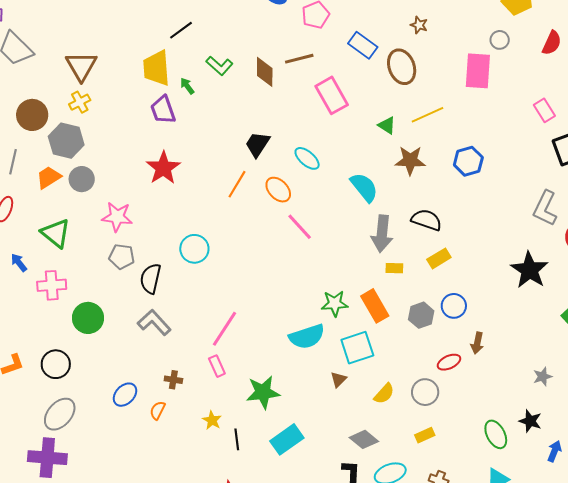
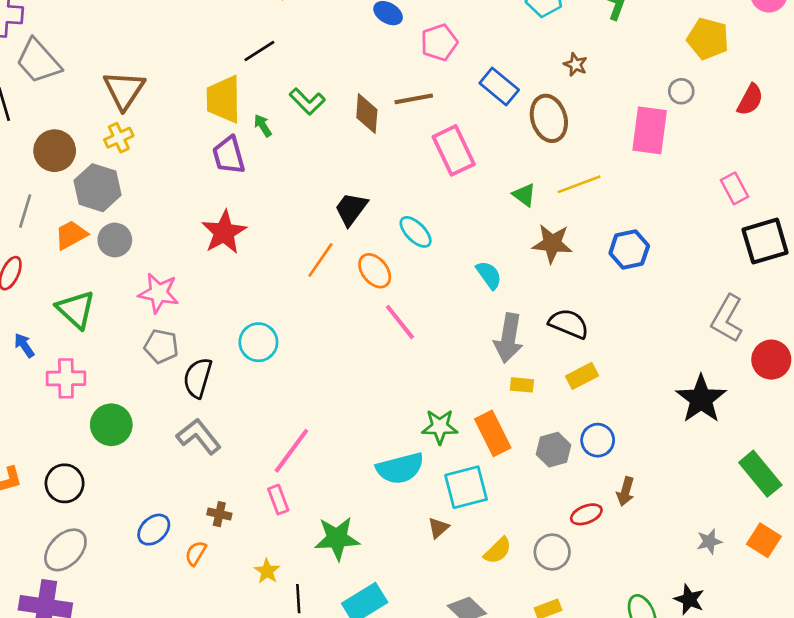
cyan semicircle: (364, 187) -> (489, 275), size x0.7

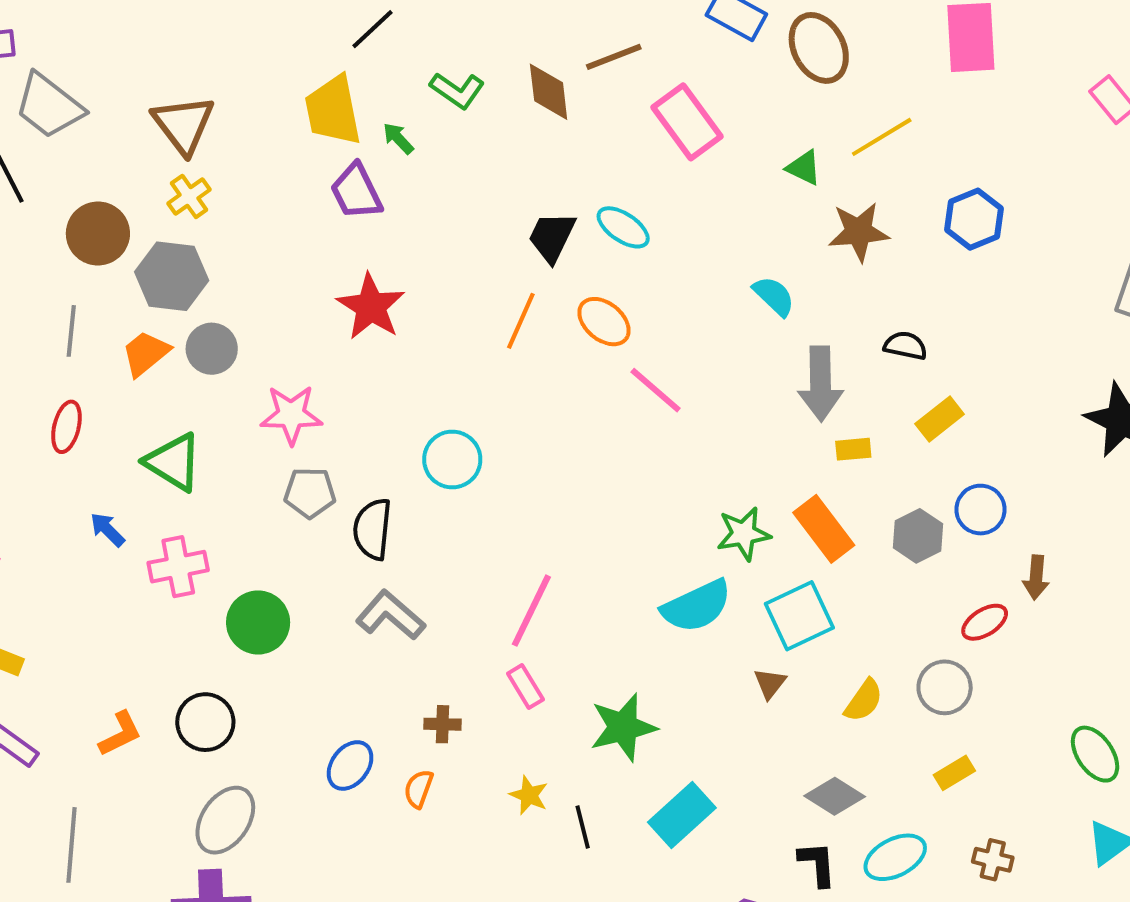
cyan ellipse: (416, 232) -> (623, 227), moved
black semicircle: (569, 324) -> (905, 346), size x0.7

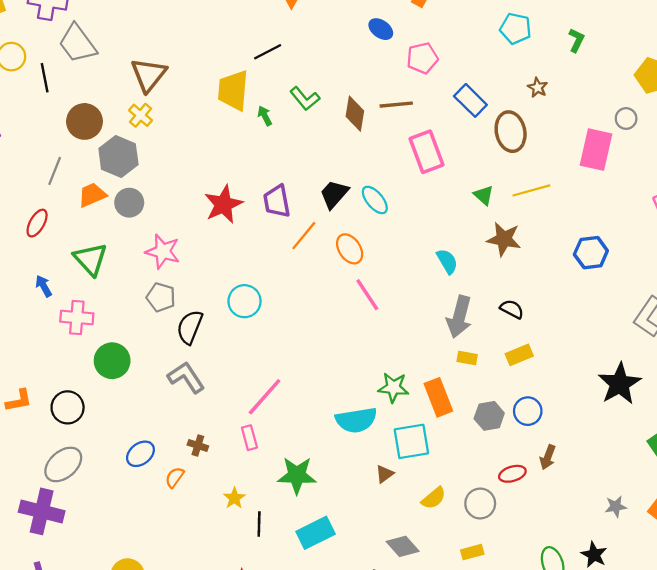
purple trapezoid: (356, 192) -> (277, 201), moved
yellow cross: (189, 196) -> (140, 115), turned -30
blue hexagon: (974, 219) -> (591, 253), moved

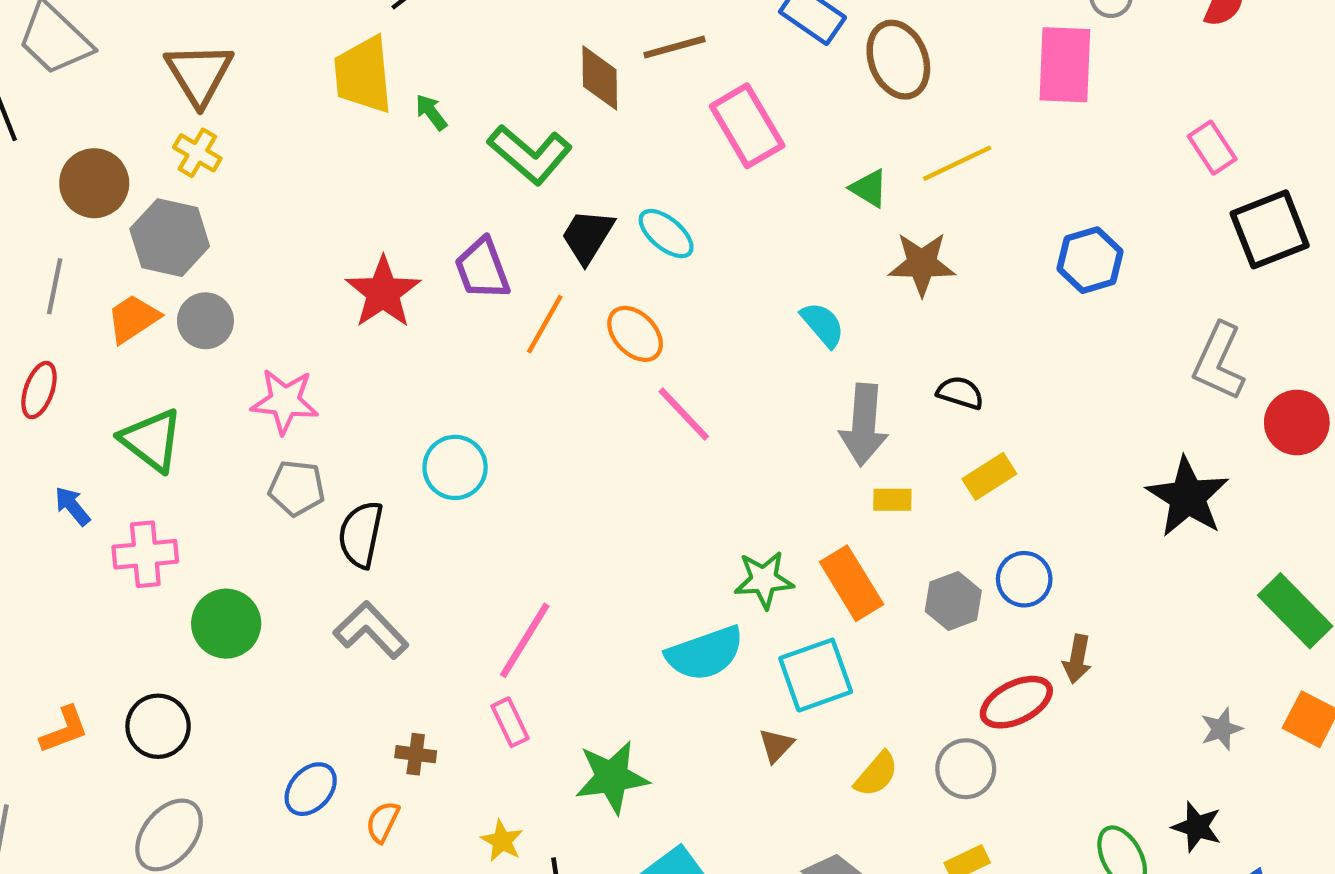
green L-shape: (305, 99) -> (530, 154), moved, size x1.4
red ellipse: (512, 474) -> (1016, 702), size x1.4

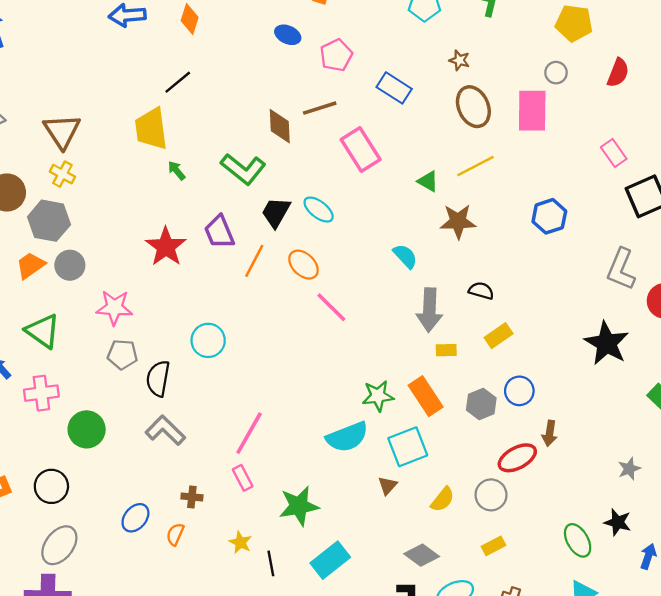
brown ellipse: (898, 60) -> (473, 107), moved
green arrow: (431, 112) -> (177, 170), moved

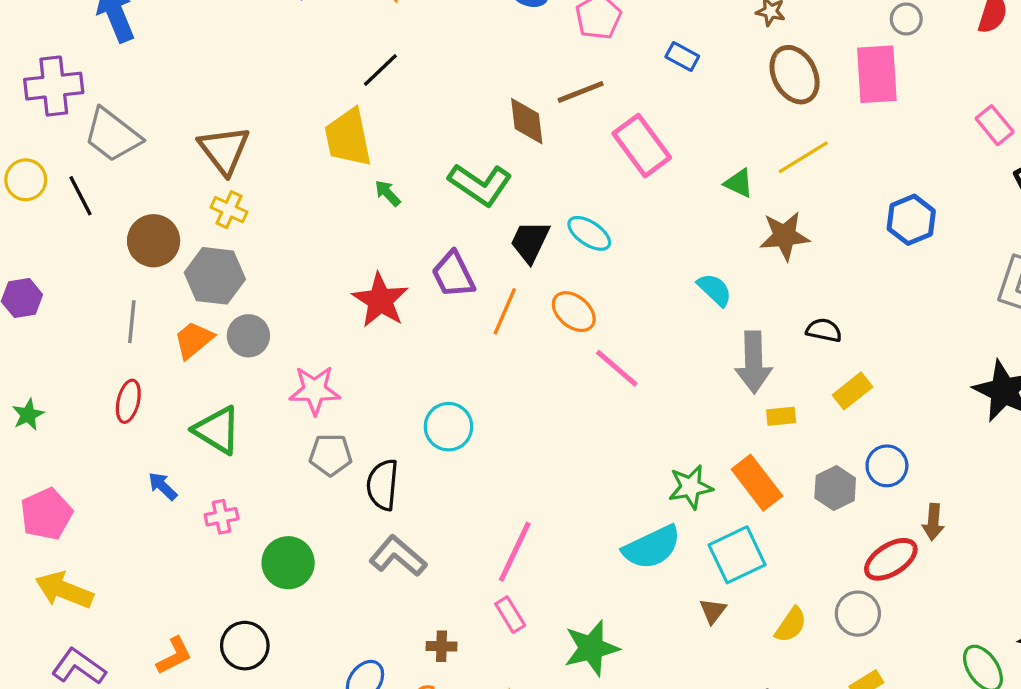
blue rectangle: (394, 88) -> (682, 56), size x0.7
pink cross: (41, 393) -> (222, 517), size x0.7

